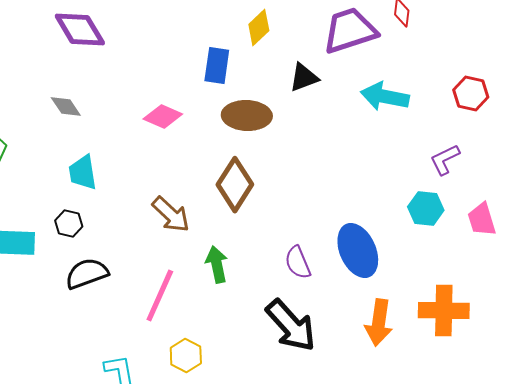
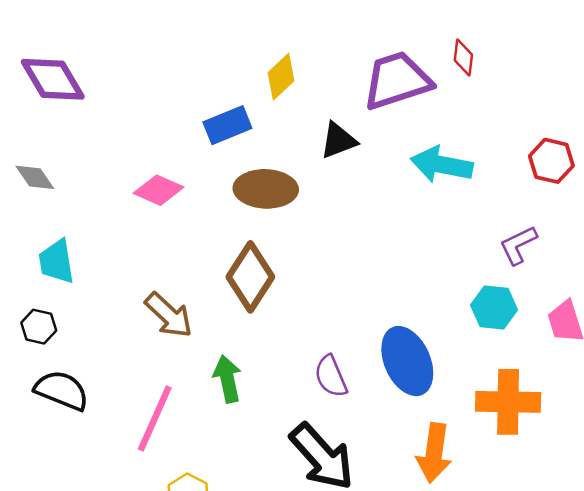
blue rectangle: (217, 66) -> (227, 125), turned 60
black semicircle: (87, 274) -> (62, 390), turned 42
orange cross: (444, 310) -> (508, 402), moved

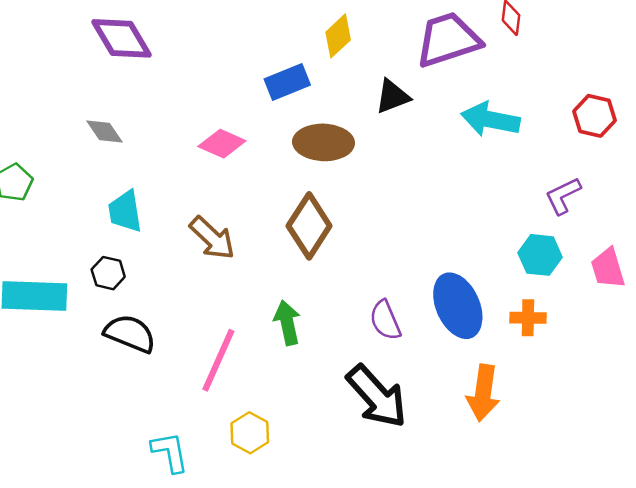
brown arrow: (169, 315) -> (212, 238), moved
orange cross: (508, 402) -> (528, 318), moved, size x0.6

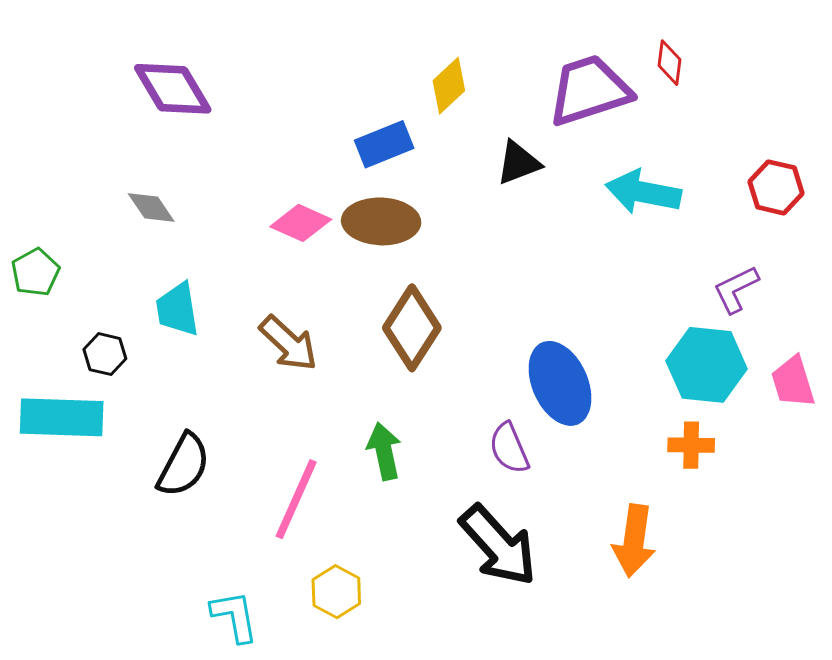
brown ellipse: (324, 142) -> (381, 221), moved
cyan hexagon: (540, 255) -> (707, 365), size x1.4
black hexagon: (108, 273) -> (105, 354), moved
blue ellipse: (458, 306) -> (560, 383), moved
black semicircle: (130, 334) -> (184, 465), turned 96

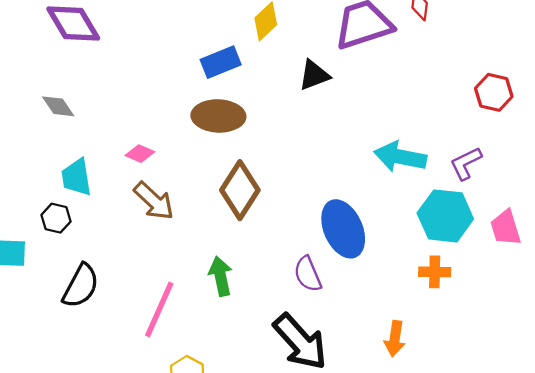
cyan arrow: (643, 192) -> (400, 157), moved
pink diamond: (301, 223) -> (140, 154), moved, size x0.7
black hexagon: (105, 354) -> (56, 218), moved
orange arrow: (634, 541) -> (395, 339), size x0.7

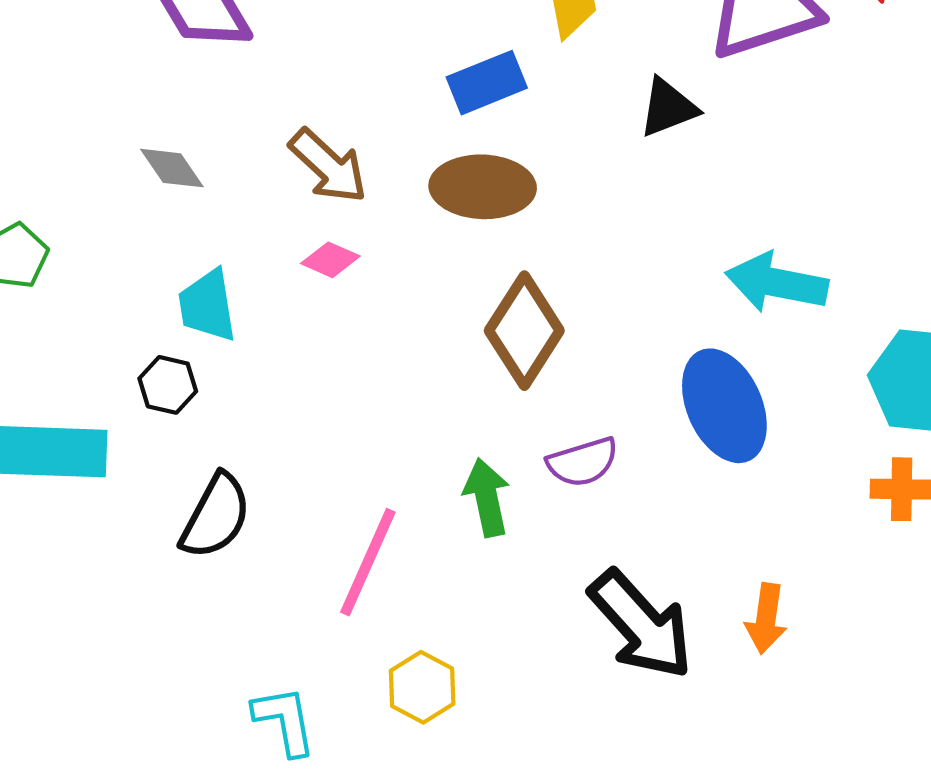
cyan arrow: (400, 157) -> (777, 283), moved
brown arrow: (154, 201) -> (328, 166), moved
purple semicircle: (308, 274) -> (583, 462), moved, turned -84
orange arrow: (395, 339) -> (766, 618), moved

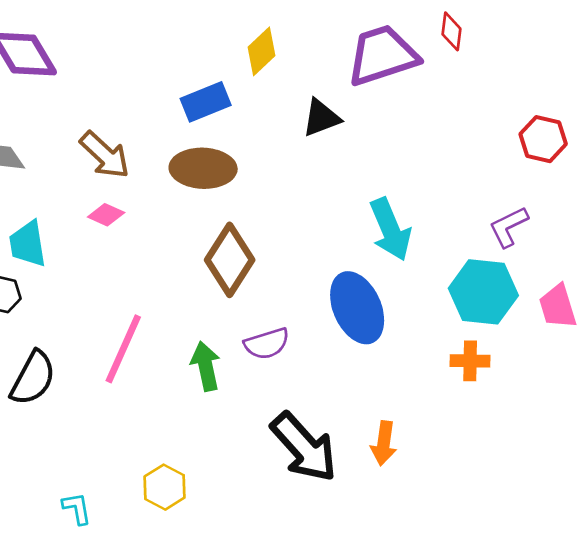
cyan arrow: (777, 283) -> (390, 229), turned -124
pink line: (368, 562) -> (123, 349), moved
cyan L-shape: (285, 721) -> (77, 508), size x0.7

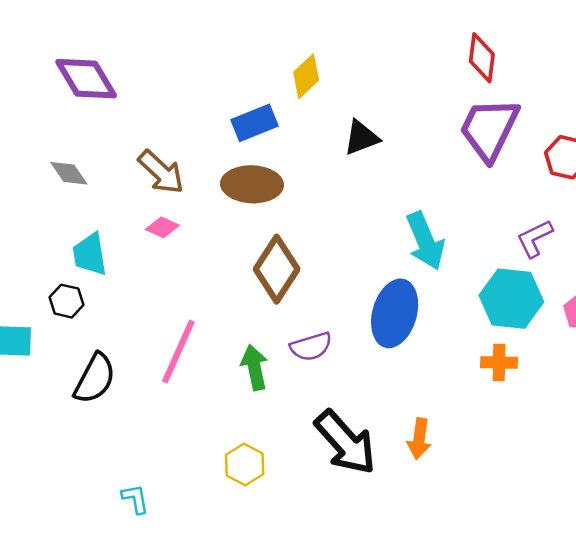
red diamond: (451, 31) -> (482, 58), size x1.4
purple trapezoid: (382, 55) -> (489, 129), moved, turned -46
blue ellipse: (357, 308) -> (395, 313), turned 40
yellow hexagon: (164, 487) -> (245, 464), moved

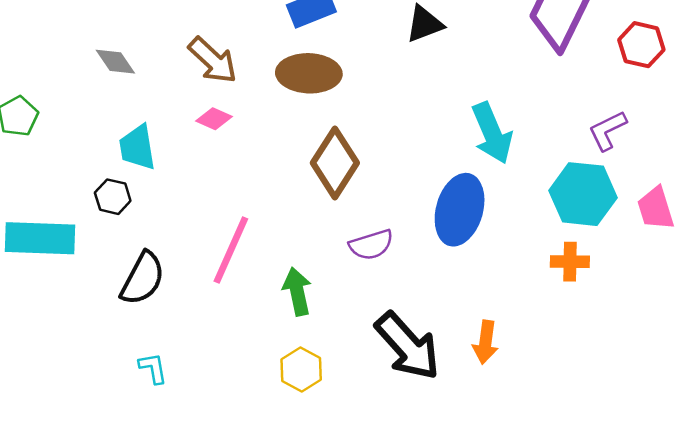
green arrow: (255, 367) -> (297, 292), moved
cyan L-shape: (135, 499) -> (153, 368), moved

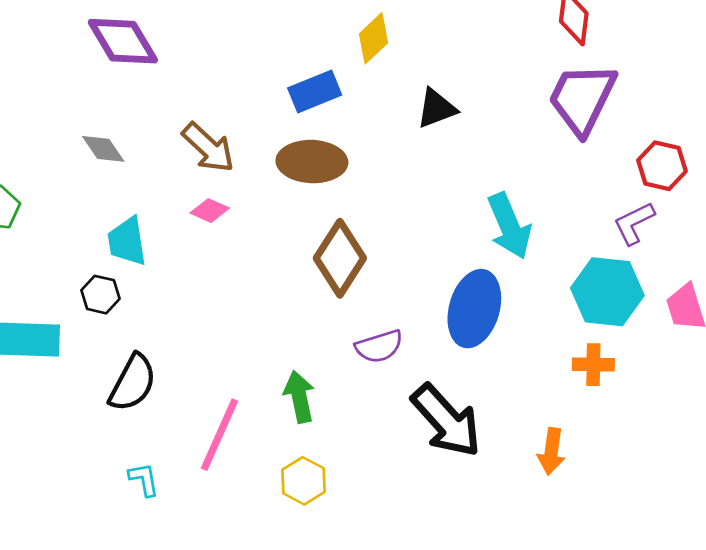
red hexagon: (641, 45) -> (662, 166), moved
pink line: (231, 250) -> (219, 435), moved
orange arrow: (485, 342) -> (551, 451), moved
black arrow: (408, 346) -> (446, 421), moved

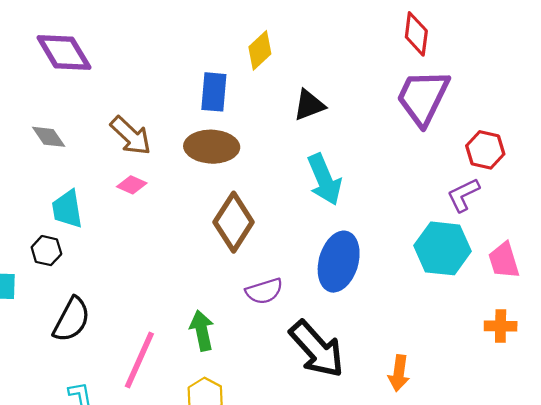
blue rectangle: (315, 92) -> (214, 92), turned -63
cyan arrow: (509, 226) -> (324, 179), moved
orange cross: (593, 365) -> (501, 326), moved

